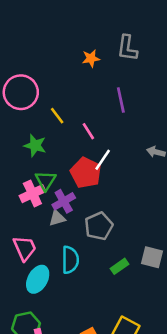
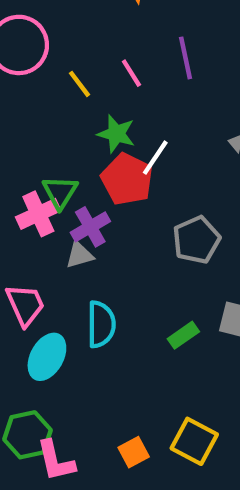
pink line: (88, 131) -> (131, 73), moved
green star: (35, 145) -> (116, 134), moved
gray pentagon: (99, 226) -> (196, 240), moved

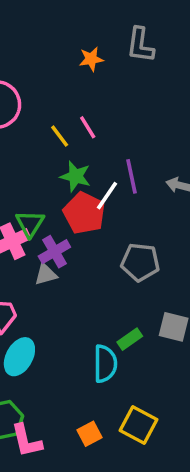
purple line: (186, 58) -> (132, 176), moved
yellow line: (79, 84) -> (60, 136), moved
gray pentagon: (196, 240) -> (140, 262), turned 30
cyan semicircle: (101, 324) -> (105, 364), moved

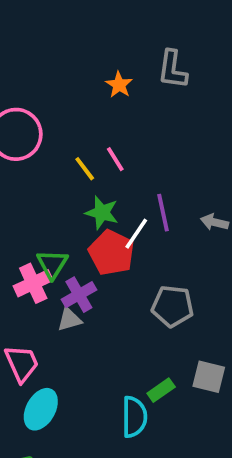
orange star: (91, 59) -> (119, 85), turned -30

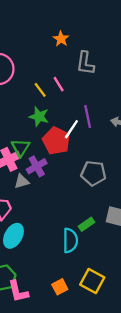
gray L-shape: (173, 69) -> (85, 63), moved
green star: (102, 213) -> (39, 116), moved
gray triangle: (69, 320) -> (22, 181), moved

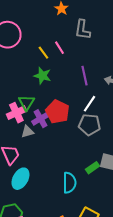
white line: (71, 129) -> (89, 104), moved
red pentagon: (56, 141) -> (57, 112), moved
green rectangle: (86, 224) -> (92, 168), moved

